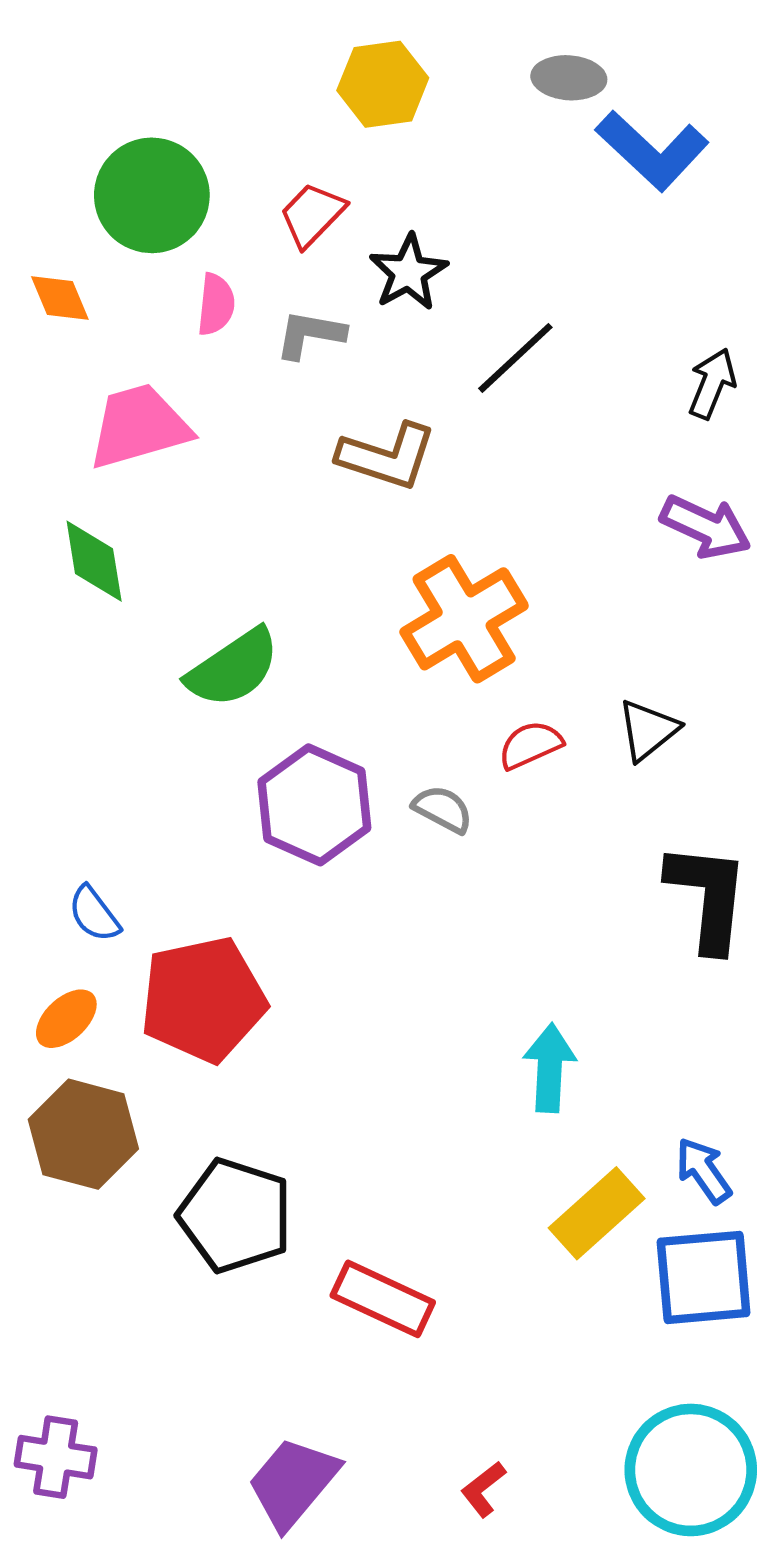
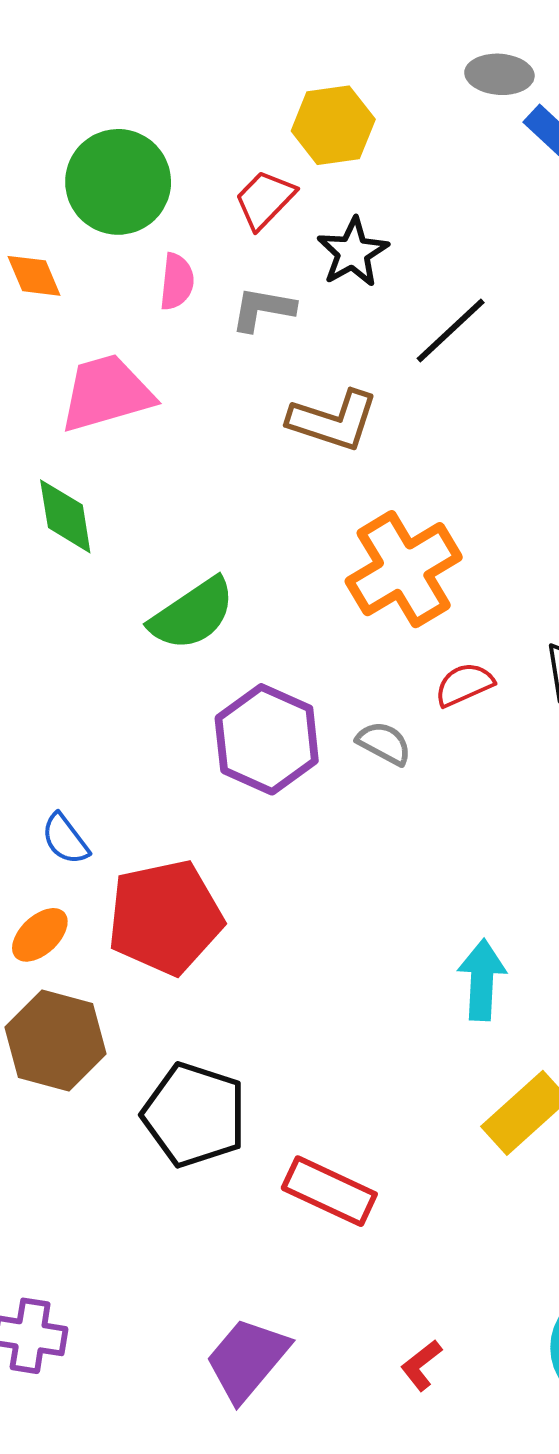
yellow hexagon: (383, 84) -> (333, 125), moved

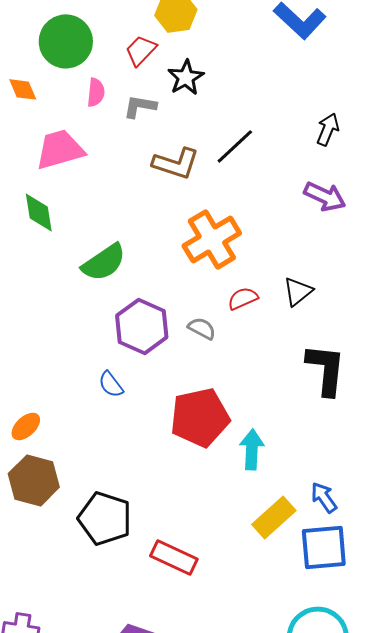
black line: (451, 331) -> (235, 146), moved
blue semicircle: (65, 839) -> (111, 384), moved
red pentagon: (165, 917) -> (200, 417), moved

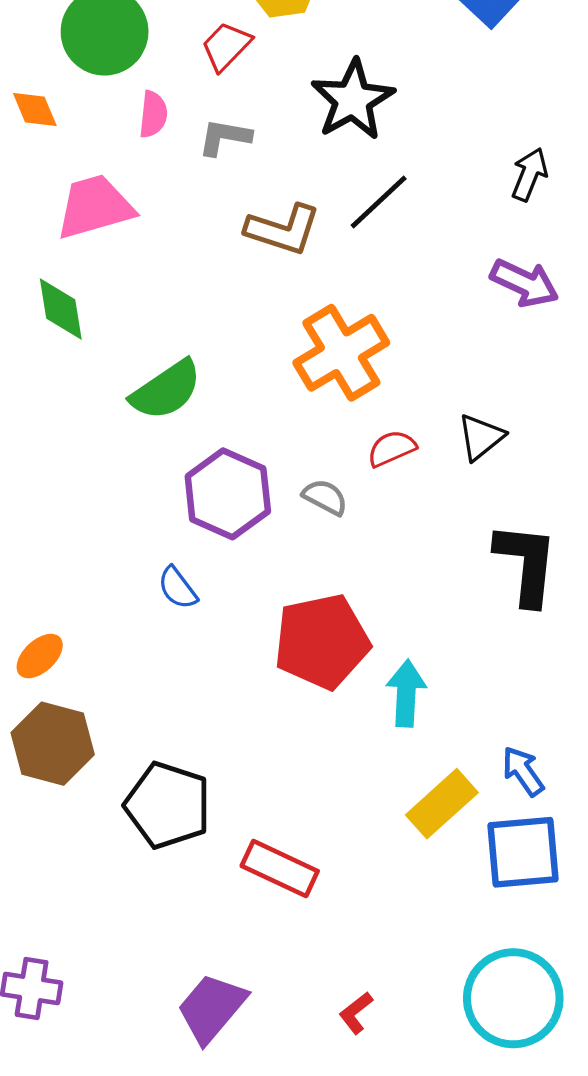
black star: (186, 77) -> (353, 100), moved, size x1.4

